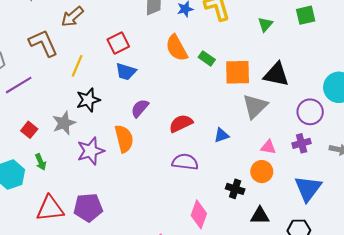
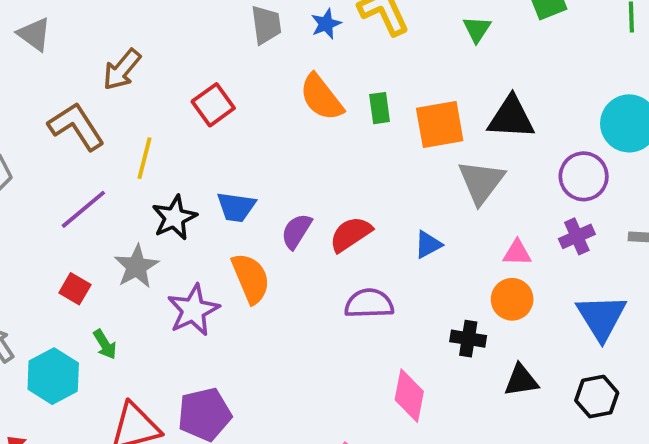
green rectangle: (207, 58) -> (380, 108), turned 56
blue trapezoid: (126, 71) -> (236, 207), moved
purple line: (19, 85) -> (83, 209), moved
purple semicircle: (140, 108) -> (296, 231), moved

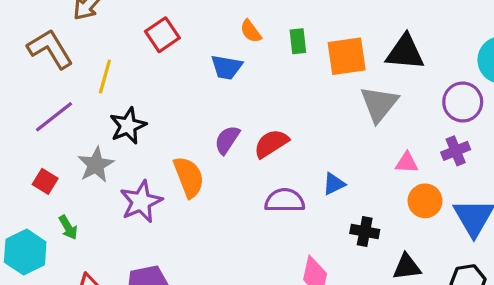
orange semicircle: (321, 97) -> (251, 31), size x0.6
blue trapezoid: (236, 207) -> (227, 67), moved
blue triangle: (428, 245) -> (334, 184), moved
orange circle: (512, 299) -> (425, 201), moved

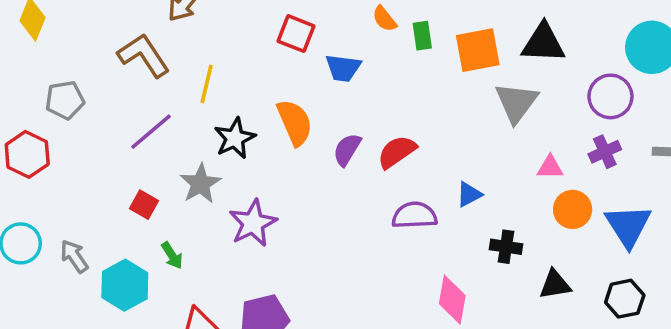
orange semicircle: (251, 31) -> (384, 19), moved
red square: (162, 35) -> (296, 34), moved, turned -32
orange semicircle: (189, 177) -> (295, 122), moved

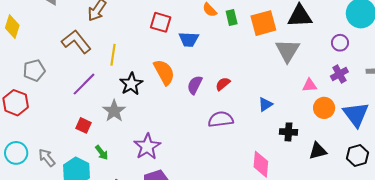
purple circle: (610, 96) -> (340, 43), size x0.7
red semicircle: (397, 152) -> (223, 84), size x0.7
purple semicircle: (414, 215) -> (221, 119), moved
purple star: (253, 223) -> (147, 147), moved

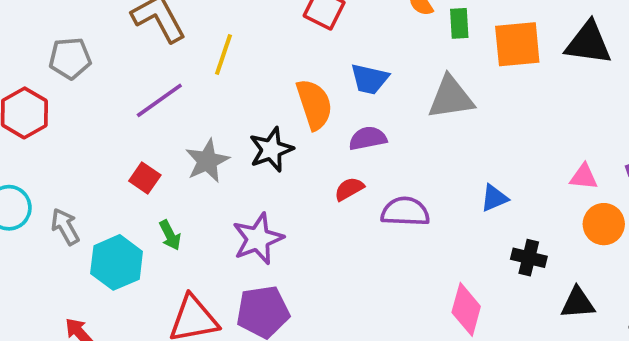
blue trapezoid: (189, 39) -> (370, 79), moved
gray triangle: (288, 51) -> (451, 98), moved, turned 40
black star: (131, 84) -> (271, 150), moved
red semicircle: (223, 84) -> (349, 189), moved
purple semicircle: (195, 85) -> (368, 138), turned 42

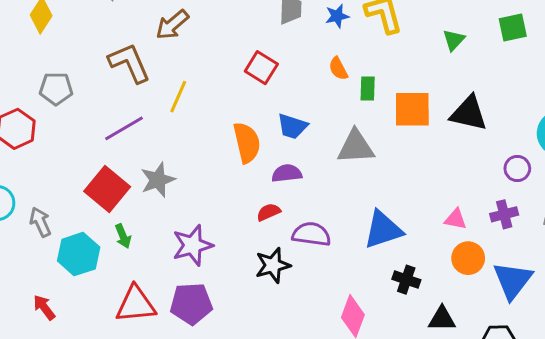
black star: (271, 150) -> (273, 265), moved
red square: (145, 178) -> (107, 189), size x1.8
blue triangle: (494, 198) -> (383, 230), size x1.8

